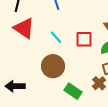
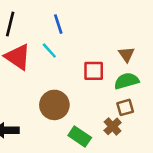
cyan line: (56, 37) -> (49, 51), moved

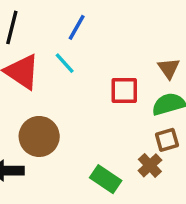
blue line: (58, 24) -> (77, 27), turned 48
brown circle: (54, 105) -> (39, 136), moved

